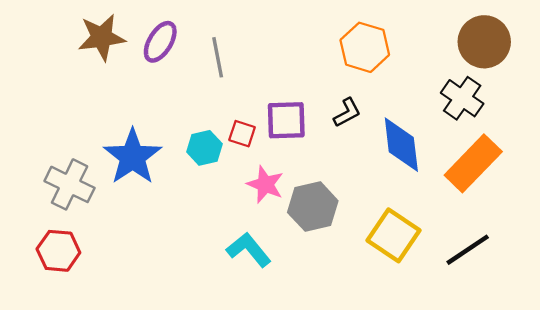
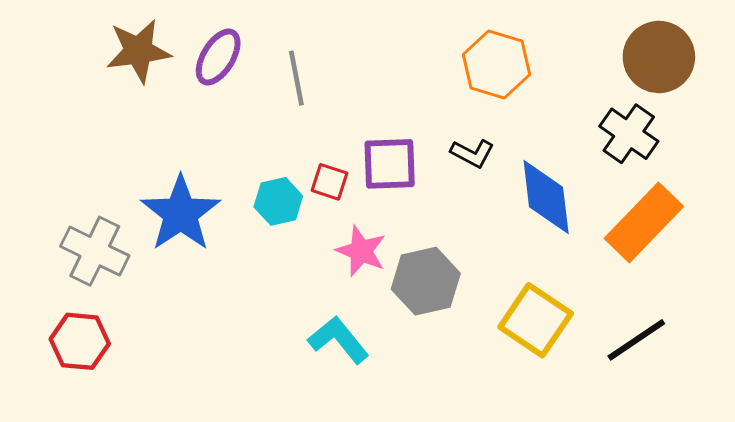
black L-shape: (347, 113) -> (472, 153), turned 56

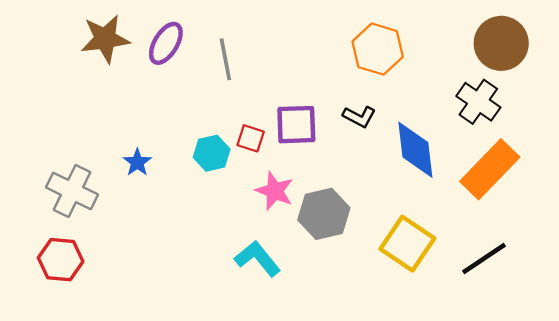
blue star: (181, 213) -> (137, 162), size x0.5

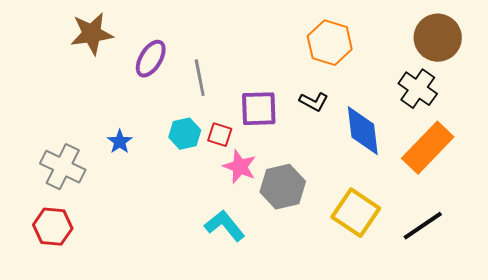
purple ellipse: (166, 43) -> (151, 59), moved
gray line: (225, 59) -> (200, 78), moved
red square: (251, 138) -> (220, 135), moved

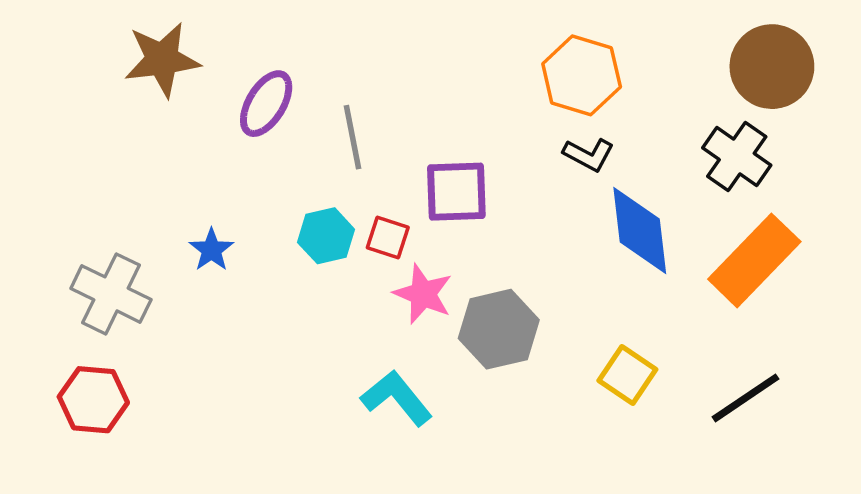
black L-shape: (314, 102) -> (589, 155), moved
yellow square: (356, 213) -> (627, 375), size x0.7

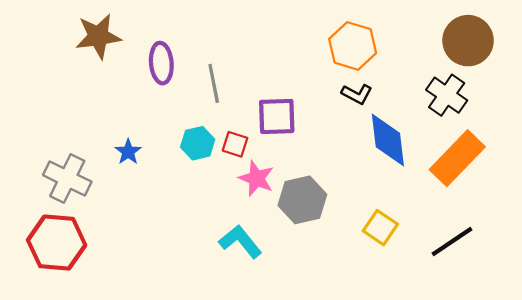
purple ellipse: (266, 104) -> (161, 63), turned -36
red hexagon: (93, 400) -> (57, 243), size x1.4

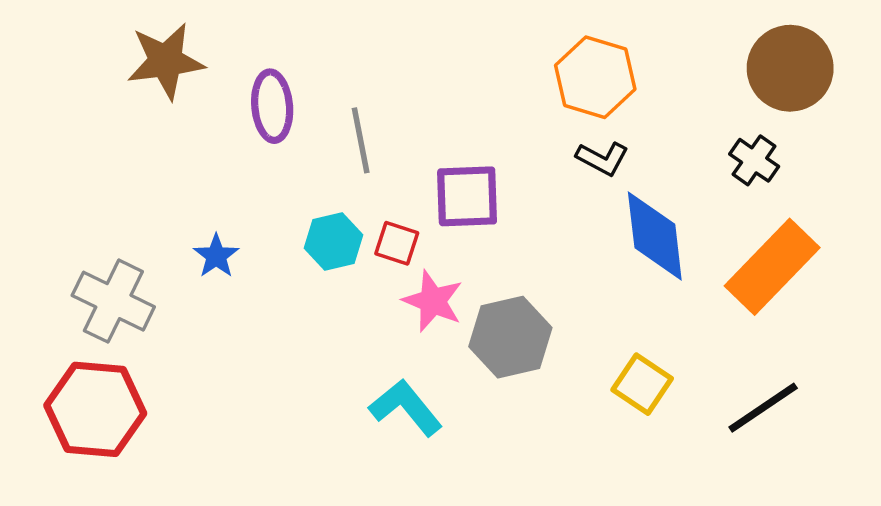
black cross: (447, 95) -> (754, 160), size x0.7

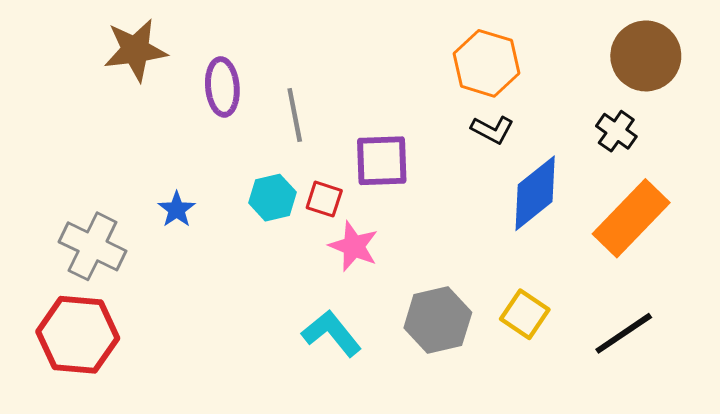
blue diamond: (655, 236) -> (535, 193), turned 58
gray hexagon: (510, 337) -> (438, 320), moved

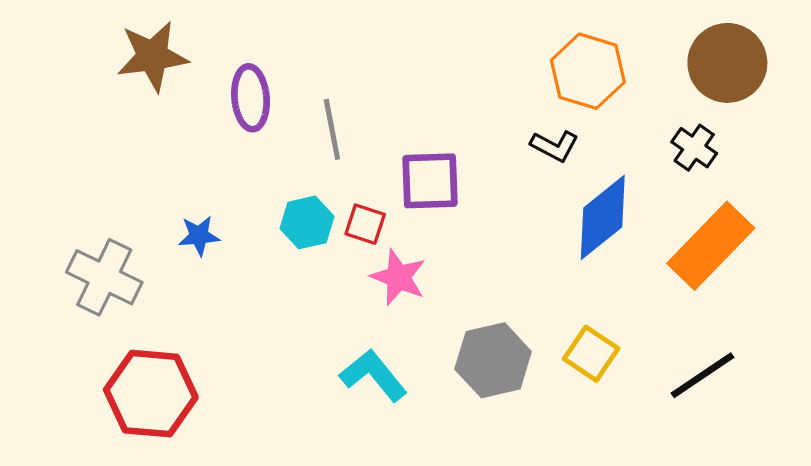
orange hexagon: (486, 63) -> (588, 71), moved
blue star: (177, 209) -> (199, 236), turned 30
red hexagon: (78, 335) -> (151, 394), moved

